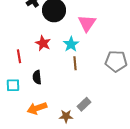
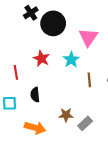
brown line: (75, 63) -> (89, 80), moved
orange arrow: (37, 108) -> (35, 128), turned -144
brown star: (66, 116) -> (66, 115), moved

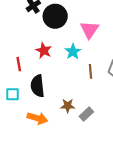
black semicircle: (35, 95) -> (37, 86), size x1.5

